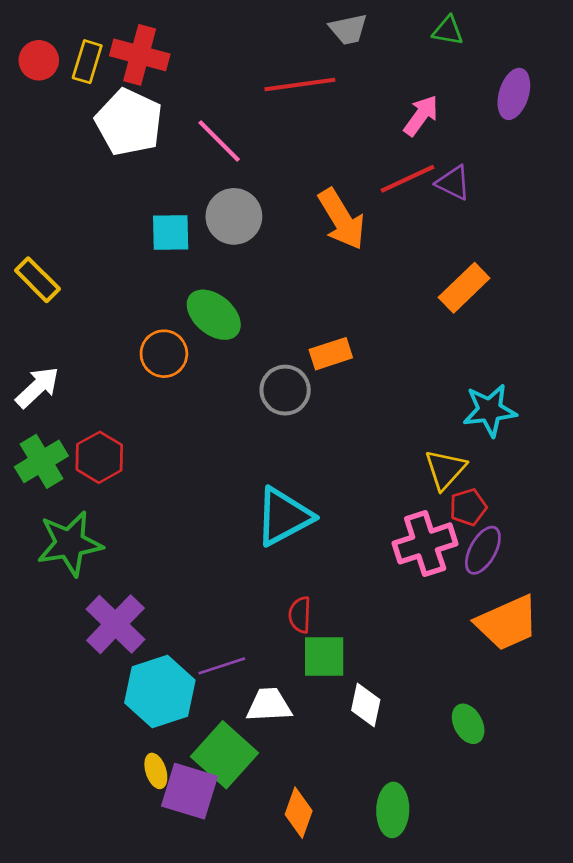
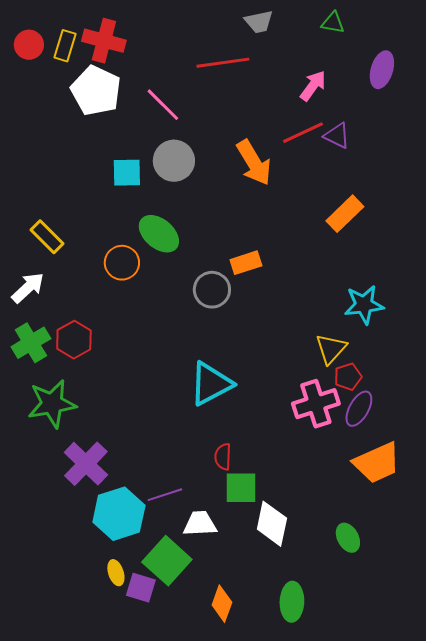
yellow rectangle: (37, 280) -> (47, 237), moved
white diamond: (366, 705) -> (272, 524), size x1.4
purple square: (190, 791) -> (141, 588), size x0.7

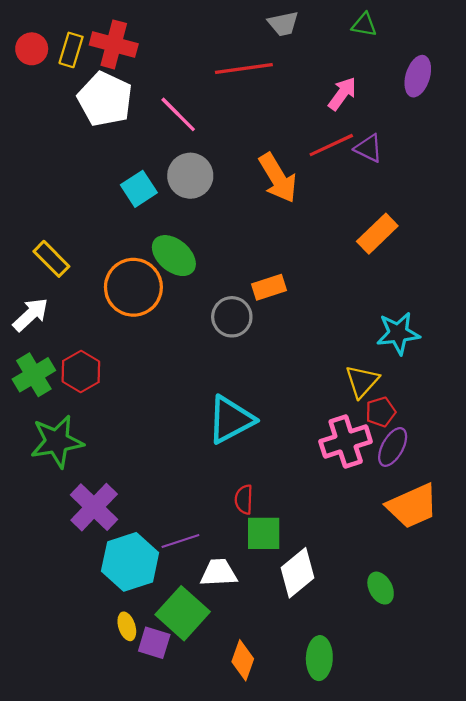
cyan square: (127, 173) -> (139, 189), turned -32
orange circle: (122, 263) -> (133, 287), size x1.5
white diamond: (272, 524) -> (297, 573), turned 39

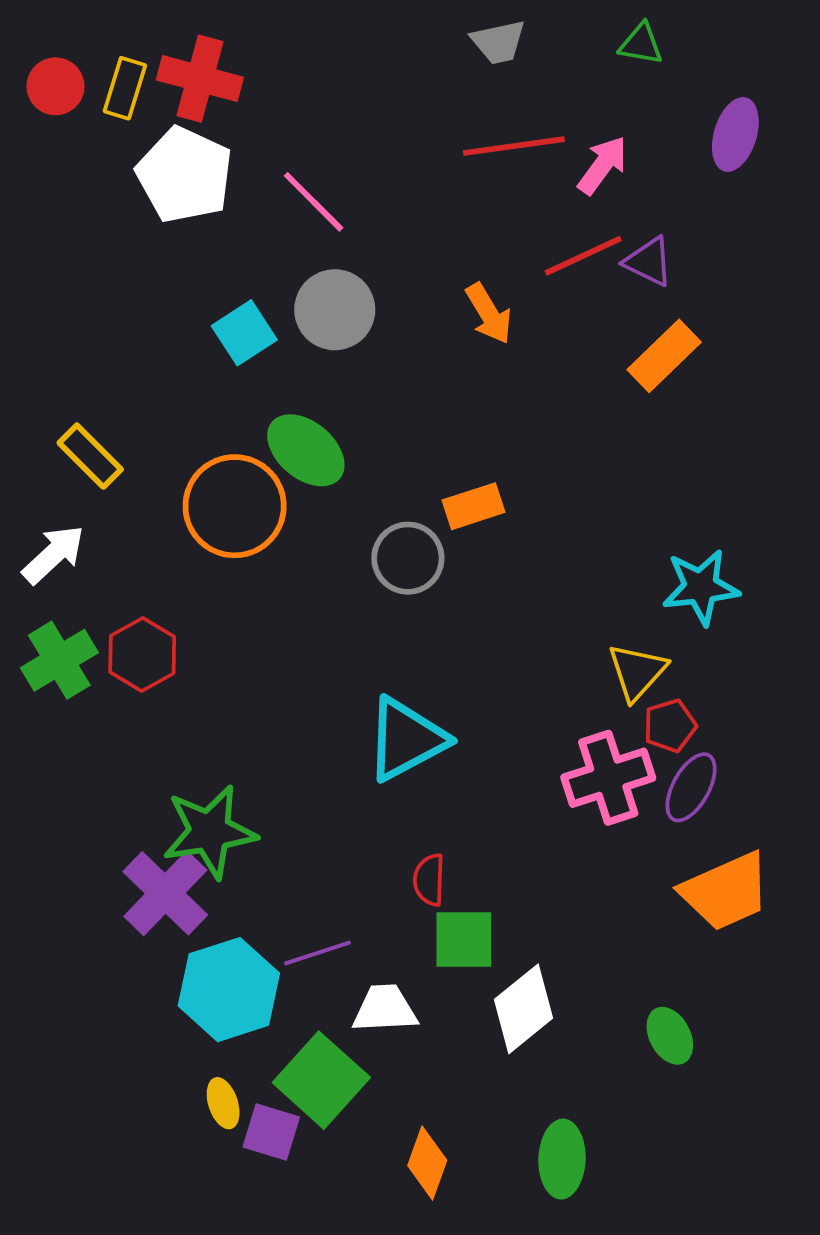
red line: (244, 69) -> (514, 146), moved
orange arrow: (278, 178) -> (489, 314), size x0.7
orange rectangle: (377, 234) -> (664, 356), moved
green star: (57, 441) -> (210, 832), moved

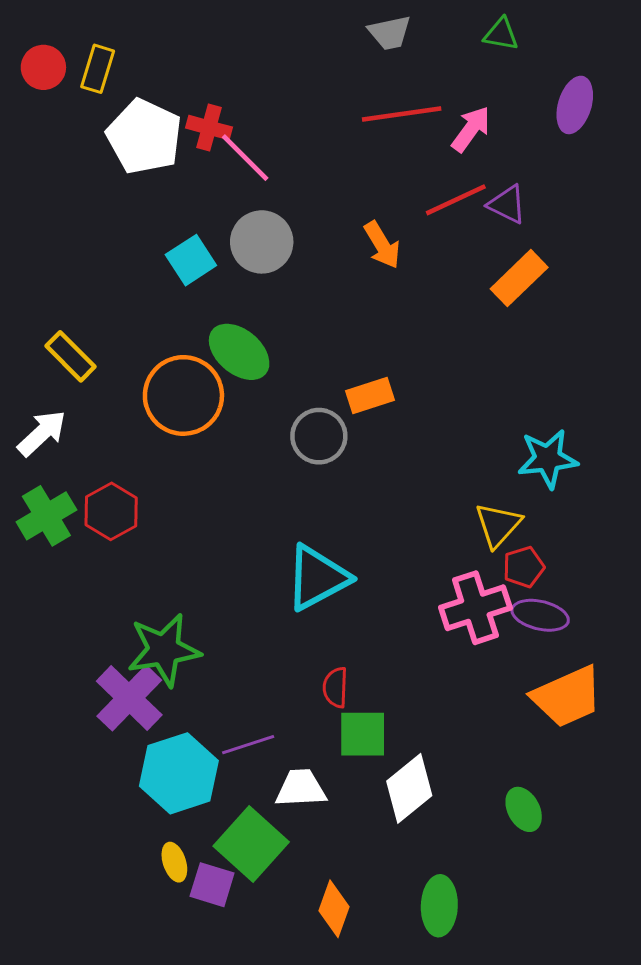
red cross: (200, 79) -> (209, 128), moved, size x0.7
purple ellipse: (691, 787) -> (540, 615), turned 74

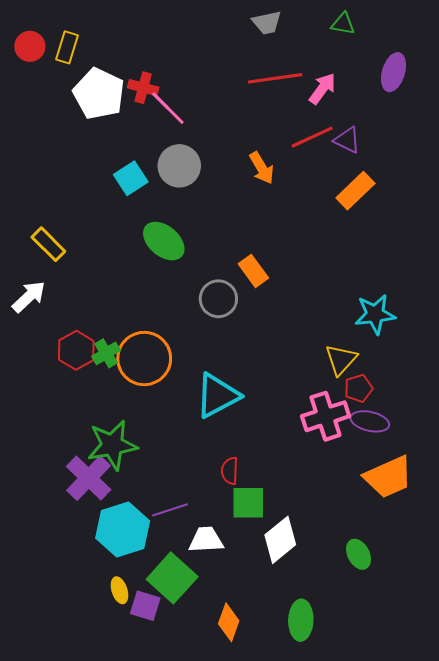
orange circle: (183, 395) -> (144, 359), moved
orange rectangle: (370, 395) -> (253, 271), turned 72
green cross: (46, 516) -> (106, 353), moved, size x0.7

